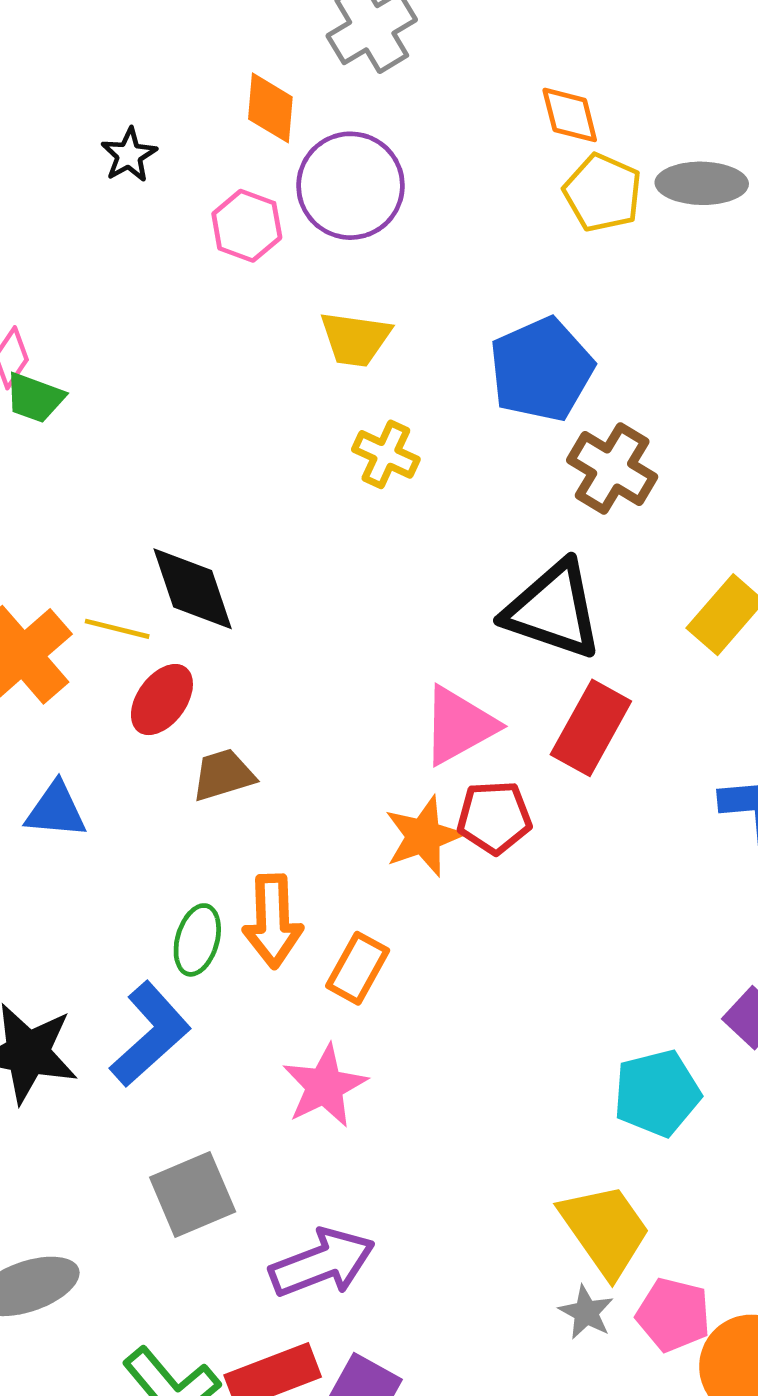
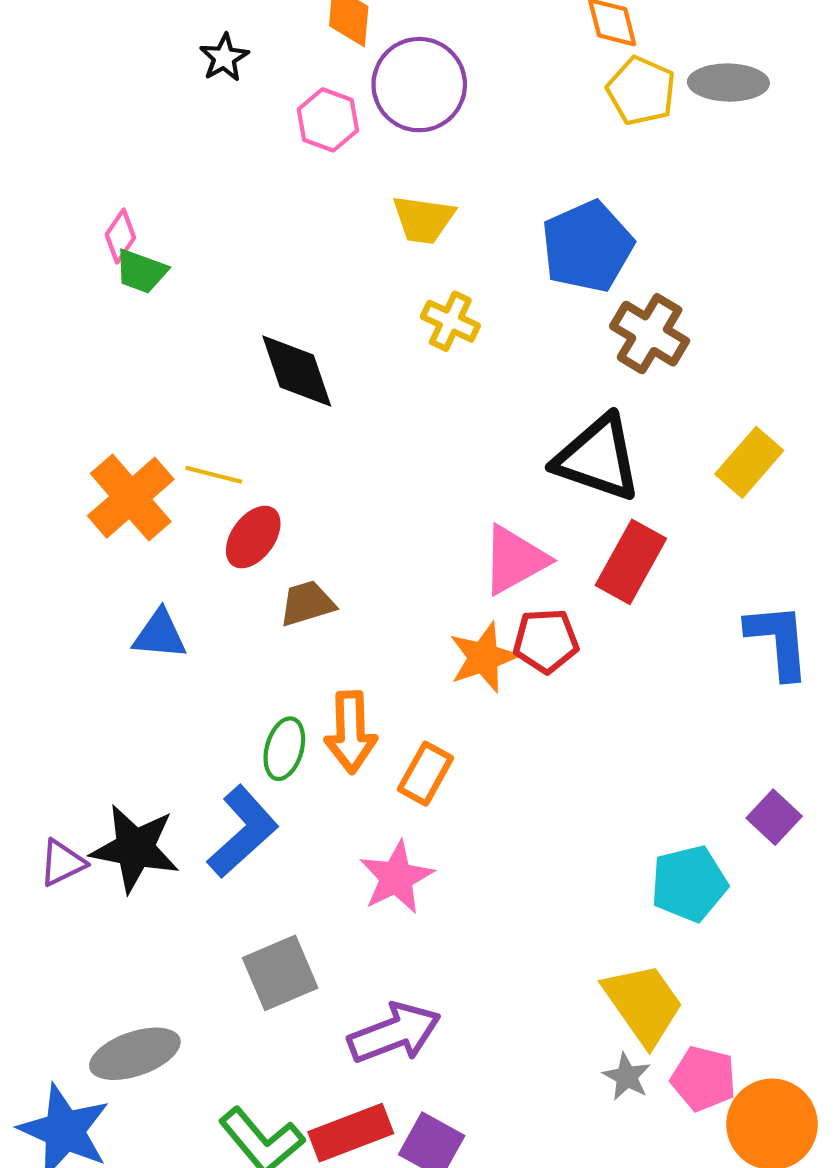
black diamond: (193, 589) -> (297, 371), moved

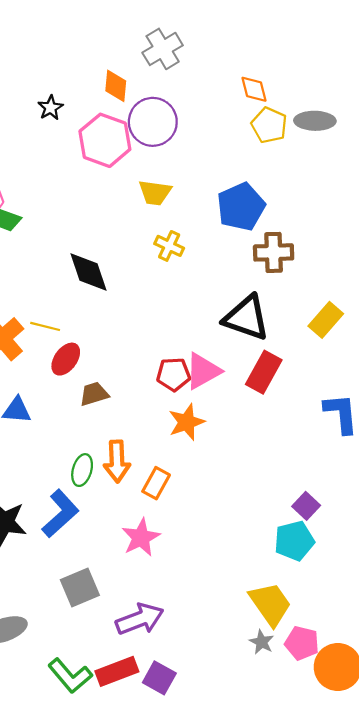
pink hexagon: (328, 120) -> (105, 140), size x1.6
brown cross: (650, 334) -> (274, 252), turned -33
red pentagon: (546, 641) -> (173, 374), moved
purple square: (774, 817) -> (306, 506), moved

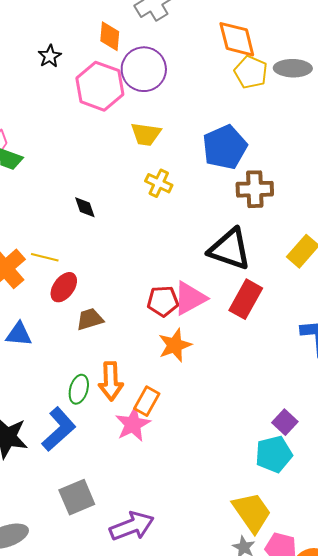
orange diamond: (254, 89) -> (237, 39), size x1.5
black diamond: (89, 272) -> (85, 207), size x0.6
pink star: (141, 538) -> (133, 424), moved

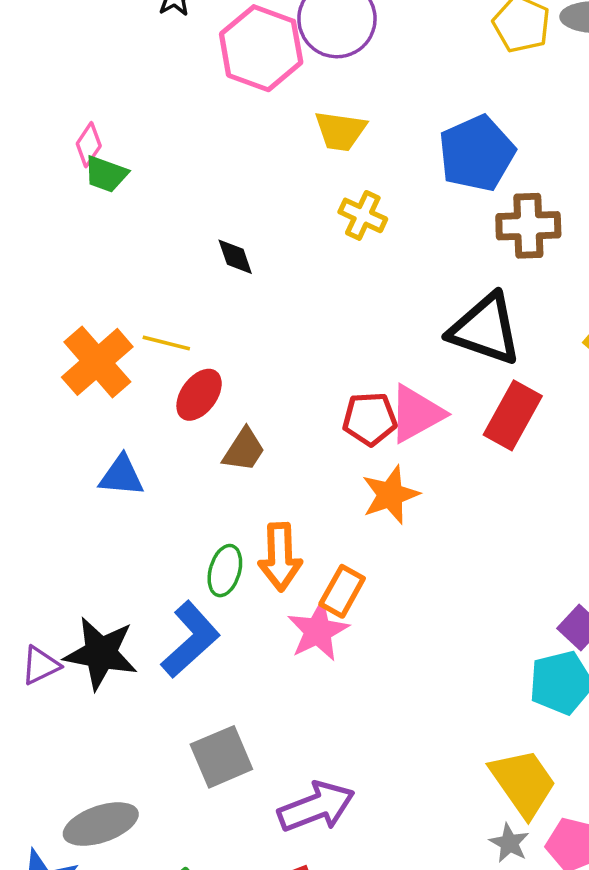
brown trapezoid: (90, 319) -> (244, 450), turned 140

